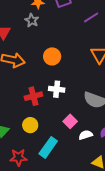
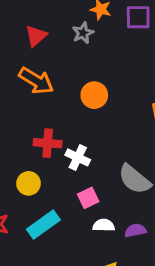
white cross: (57, 89) -> (78, 157), moved

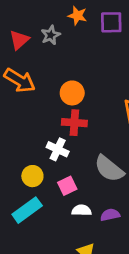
gray star: (83, 33) -> (51, 35), moved
red cross: (48, 143) -> (74, 123), moved
yellow circle: (29, 183) -> (32, 176), moved

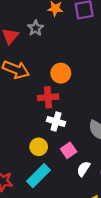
red cross: (74, 123) -> (48, 97), moved
white semicircle: (81, 210) -> (84, 169), turned -49

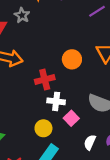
orange circle: (61, 73) -> (72, 59), moved
pink square: (69, 150) -> (71, 118), moved

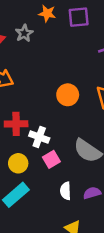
red cross: (45, 80) -> (16, 124), moved
white semicircle: (90, 142) -> (66, 191), turned -40

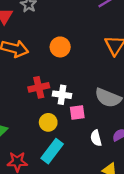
orange circle: (68, 95) -> (60, 47), moved
pink square: (51, 159) -> (77, 113), turned 35

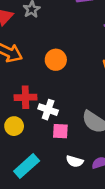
yellow circle: (48, 122) -> (14, 126), moved
white semicircle: (96, 138) -> (75, 161), turned -70

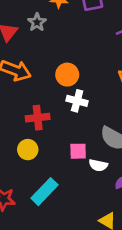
white cross: (48, 110) -> (77, 101), moved
white semicircle: (75, 161) -> (98, 165), moved

